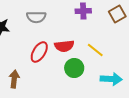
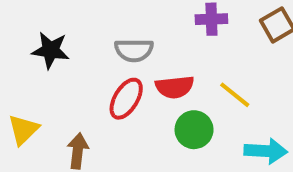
gray semicircle: (36, 17) -> (134, 50), moved

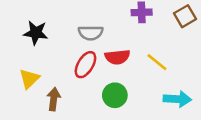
yellow triangle: (23, 130) -> (29, 79), moved
green circle: (194, 130) -> (115, 95), moved

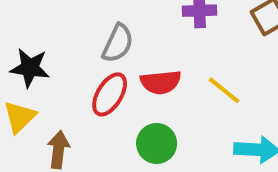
black star: (36, 33) -> (30, 68), moved
gray semicircle: (91, 33) -> (118, 43), turned -65

